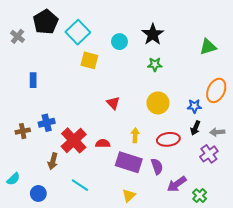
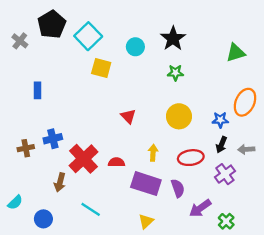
purple cross: (209, 154) -> (225, 174), moved

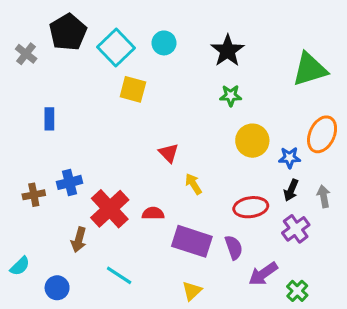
cyan circle: (135, 47) -> (164, 43), moved
green triangle: (236, 53) -> (310, 69), size x1.4
yellow circle: (179, 116) -> (252, 141), moved
gray arrow: (246, 149) -> (324, 196), turned 84
yellow arrow: (153, 153) -> (193, 184), moved, turned -35

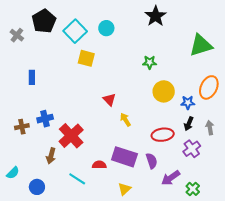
black star: (228, 51) -> (156, 16), moved
red semicircle: (153, 213) -> (99, 165), moved

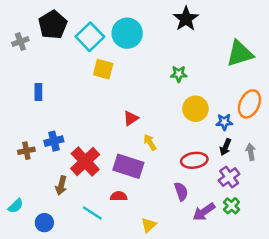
cyan circle: (106, 28) -> (127, 33), size x1.6
gray cross: (17, 35) -> (20, 42), turned 32
red triangle: (109, 99) -> (131, 118), turned 40
purple rectangle: (124, 157) -> (128, 166), moved
green cross: (193, 189) -> (231, 206), moved

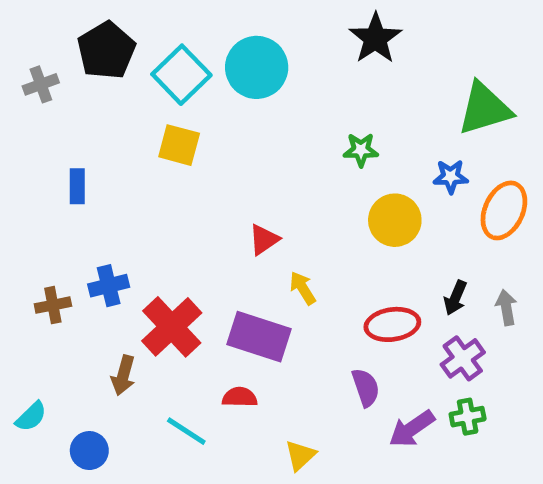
yellow square: (103, 69) -> (179, 145), moved
blue star: (224, 122) -> (451, 177), moved
green cross: (231, 206) -> (468, 417), turned 35

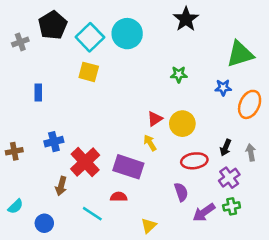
yellow circle: (395, 220) -> (182, 124), moved
red triangle: (264, 240) -> (155, 119), moved
brown cross: (53, 305) -> (14, 151), moved

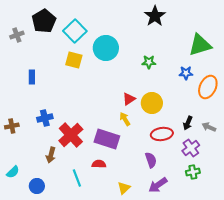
cyan circle: (127, 34) -> (106, 48), moved
gray arrow: (251, 152) -> (209, 127), turned -56
purple arrow: (204, 212) -> (158, 185), moved
cyan line: (92, 214) -> (77, 178), turned 36

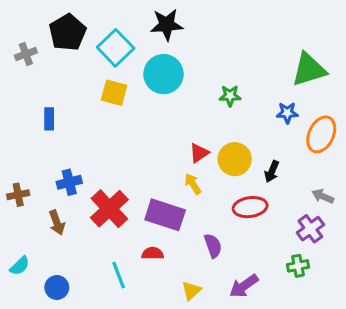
black star: (155, 16) -> (167, 25), moved, turned 30
black arrow: (188, 123) -> (272, 172), moved
purple cross: (191, 148) -> (310, 229), moved
brown arrow: (51, 155) -> (57, 223), moved, turned -35
purple semicircle: (151, 160) -> (213, 246), moved

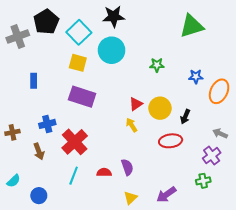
gray cross: (26, 54) -> (18, 37), size x1.5
green triangle: (309, 69) -> (192, 26), moved
purple rectangle: (165, 215) -> (82, 97), moved
purple semicircle: (213, 246) -> (127, 167), moved
cyan line: (119, 275) -> (74, 176), moved, turned 42

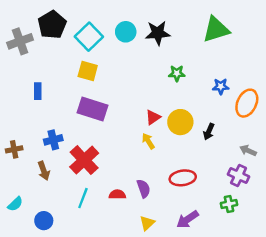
black star: (114, 16) -> (158, 33), moved
cyan circle: (112, 50) -> (126, 32), moved, size x0.7
red ellipse: (171, 141) -> (183, 178), moved
purple cross: (212, 156) -> (239, 176), turned -30

